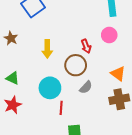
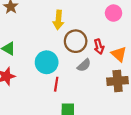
red arrow: (86, 46) -> (99, 47), moved
yellow arrow: (47, 49) -> (58, 20), moved

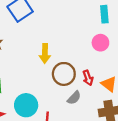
cyan circle: (47, 62) -> (26, 105), moved

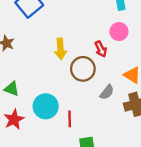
red arrow: (88, 78) -> (101, 49), moved
gray semicircle: (74, 98) -> (107, 92), moved

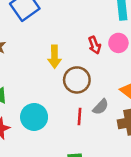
red arrow: (101, 49) -> (94, 45), moved
red line: (70, 119) -> (80, 116), moved

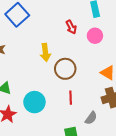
red arrow: (94, 45) -> (71, 27), moved
gray semicircle: (101, 107) -> (91, 118), moved

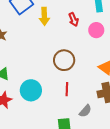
yellow arrow: (45, 52) -> (44, 16), moved

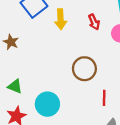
red line: (67, 89) -> (104, 98), moved

